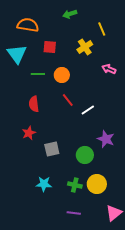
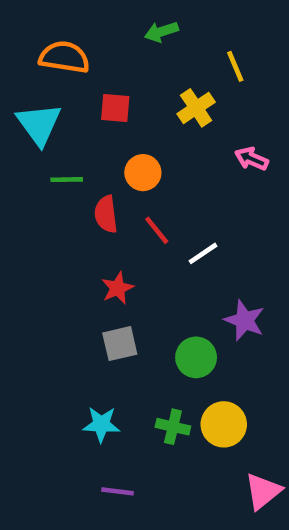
green line: (38, 74) -> (67, 180), moved
red semicircle: (34, 104) -> (106, 214), moved
red star: (29, 133) -> (117, 288), moved
purple line: (74, 213) -> (117, 491), moved

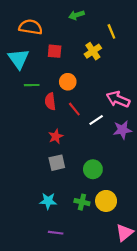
pink arrow: (251, 159) -> (118, 99), moved, size x1.5
purple star: (245, 320) -> (122, 130), moved, turned -30

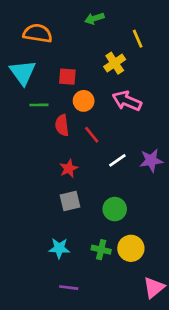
red square: (55, 51) -> (67, 77), moved
pink arrow: (118, 99) -> (127, 101), moved
white line: (96, 120) -> (117, 160), moved

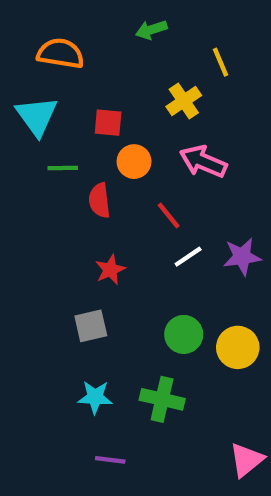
red line: (92, 135) -> (169, 216), moved
gray square: (70, 201) -> (91, 326), moved
yellow circle: (131, 248) -> (238, 347), moved
green cross: (101, 250) -> (162, 399), size x1.4

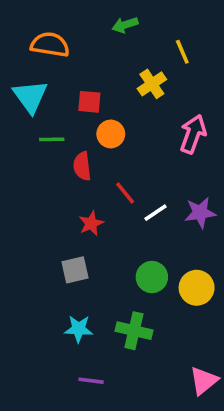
pink arrow: (203, 162) -> (193, 134), moved, turned 87
red line: (169, 216) -> (125, 193), moved

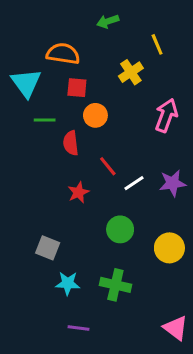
orange semicircle: (50, 45) -> (63, 54), moved
gray square: (75, 270) -> (48, 248), moved, turned 35
green circle: (152, 277) -> (120, 229), moved
pink triangle: (204, 381) -> (176, 328), turned -44

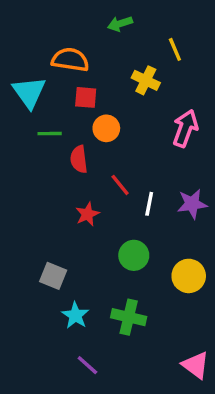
yellow cross: (131, 72) -> (146, 80), turned -30
white line: (134, 183) -> (149, 204), turned -45
cyan star: (68, 283) -> (75, 315), turned 30
purple line: (78, 328) -> (87, 365), turned 35

